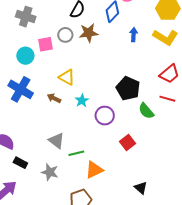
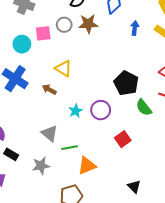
cyan star: (82, 101) -> (75, 111), moved
gray star: (50, 172) -> (41, 166), turned -30

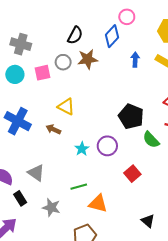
cyan circle: (22, 44) -> (15, 74), moved
gray triangle: (49, 133) -> (36, 173), moved
black rectangle: (11, 154) -> (20, 198), turned 32
gray star: (41, 166) -> (51, 207), turned 30
orange triangle: (87, 166) -> (98, 204), turned 42

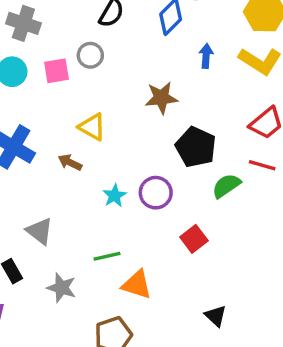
brown star: (88, 59) -> (161, 98), moved
green semicircle: (151, 140) -> (226, 186), turned 96

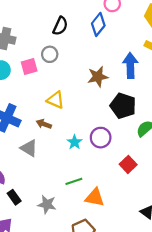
blue arrow: (206, 56) -> (130, 65), moved, size x1.6
gray triangle: (40, 231) -> (29, 148), moved

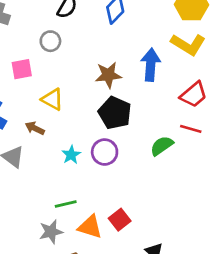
pink square: (29, 66) -> (22, 69), moved
black pentagon: (123, 106) -> (115, 113), moved
red square: (128, 164) -> (120, 220), moved
gray star: (47, 204) -> (51, 232), moved, turned -30

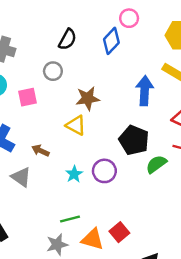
brown star: (108, 75) -> (88, 98), moved
yellow triangle: (52, 99) -> (76, 125), moved
black pentagon: (115, 113) -> (134, 140), moved

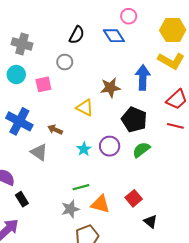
blue diamond: (111, 41) -> (114, 36), turned -75
brown star: (88, 98) -> (110, 88), moved
green semicircle: (156, 164) -> (141, 150), moved
red square: (119, 232) -> (134, 198), moved

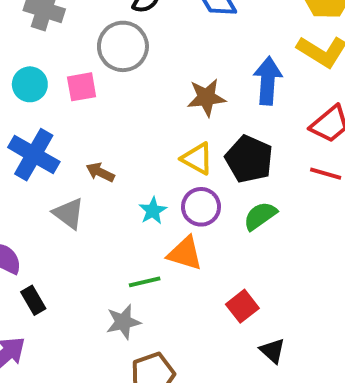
gray circle: (65, 62) -> (123, 46), size x1.6
cyan circle: (16, 75) -> (30, 84), moved
yellow triangle: (85, 108) -> (197, 159), moved
orange triangle: (100, 204) -> (185, 253), moved

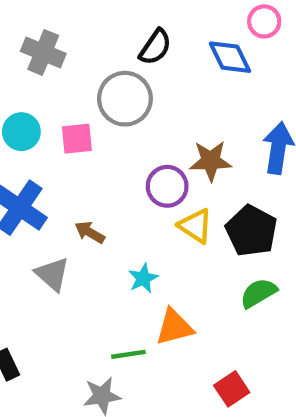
purple circle: (201, 207) -> (167, 186), moved
orange triangle: (185, 253) -> (174, 327), turned -36

